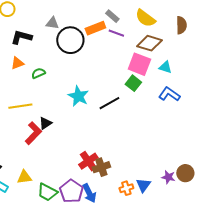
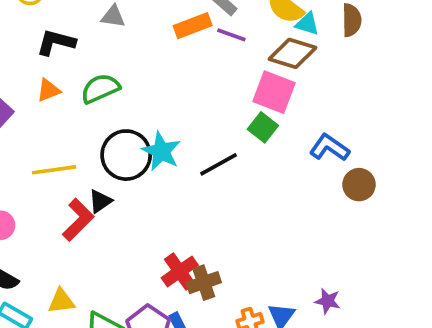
black circle: (70, 40) -> (126, 155), moved
cyan triangle: (165, 67) -> (307, 24), moved
green semicircle: (38, 73) -> (100, 88), moved, size x1.5
brown circle: (185, 173) -> (359, 185), moved

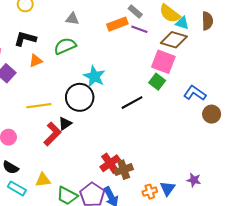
black L-shape: (56, 42) -> (25, 39), moved
green semicircle: (100, 88) -> (65, 46), moved
cyan star: (161, 151) -> (94, 76), moved

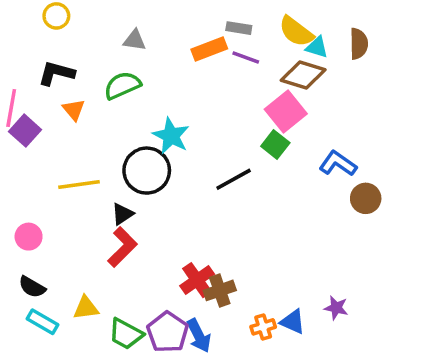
gray rectangle: (135, 11) -> (239, 28), turned -32
orange triangle: (36, 61) -> (74, 110), turned -48
pink square: (163, 62) -> (286, 111), turned 30
red L-shape: (52, 134) -> (122, 247), moved
blue triangle: (168, 188) -> (293, 322), turned -42

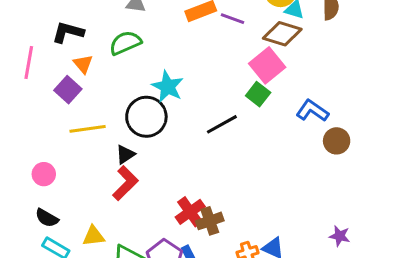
purple square: (25, 131) -> (68, 90), moved
purple star: (336, 308) -> (340, 236), moved

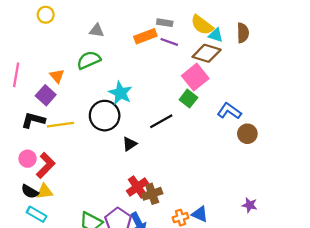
black L-shape: (68, 32) -> (33, 120), moved
black triangle: (125, 154) -> (130, 144), moved
red L-shape: (125, 183) -> (46, 165), moved
yellow triangle: (94, 236) -> (45, 192), moved

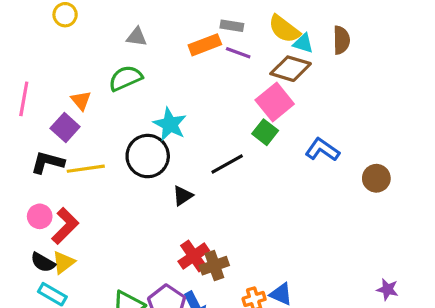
brown circle: (247, 134) -> (376, 178), moved
yellow triangle: (45, 192) -> (63, 262), turned -30
purple star: (250, 205) -> (387, 289), moved

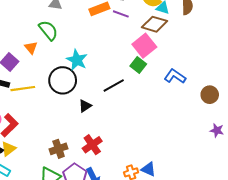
green semicircle: (125, 78) -> (48, 30), turned 75
orange triangle: (81, 100) -> (31, 48), moved
brown cross: (214, 266) -> (59, 149), moved
purple star: (387, 289) -> (217, 130), moved

